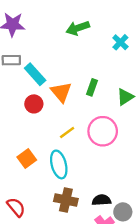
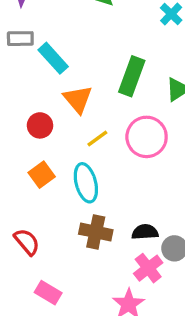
green rectangle: (92, 87) -> (132, 76), size x1.6
orange triangle: (61, 92) -> (78, 99), moved
red circle: (34, 104) -> (40, 125), moved

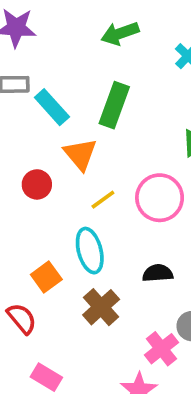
green rectangle: (132, 76) -> (114, 105), moved
orange square: (42, 175) -> (46, 277), moved
brown cross: (96, 232) -> (101, 307), turned 36
black semicircle: (145, 232) -> (158, 273), moved

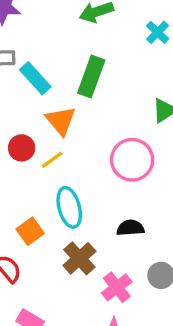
yellow line: (103, 200) -> (52, 160), moved
pink cross: (161, 349) -> (117, 287), moved

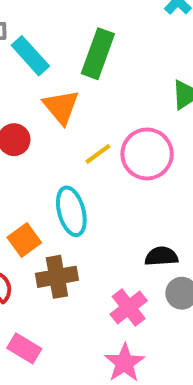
yellow line: (52, 160) -> (98, 154), moved
black semicircle: (130, 228) -> (161, 256), moved
brown cross: (79, 258) -> (57, 277), moved, turned 32

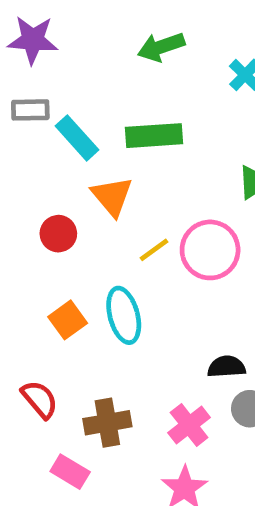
green rectangle: (98, 54) -> (154, 136), turned 66
orange square: (24, 240) -> (68, 320), moved
brown cross: (57, 277) -> (107, 423), moved

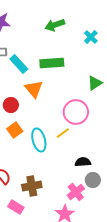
yellow line: (154, 250) -> (63, 133), moved
orange square: (68, 320) -> (15, 130), moved
pink cross: (189, 425) -> (76, 192), moved

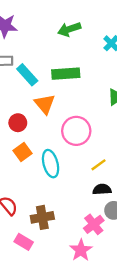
pink circle: (76, 112) -> (76, 131), moved
yellow line: (63, 133) -> (98, 165), moved

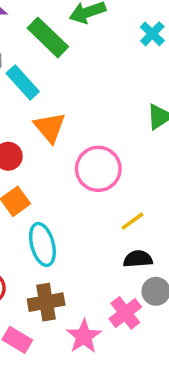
green rectangle: (66, 74) -> (48, 37), moved, turned 48
cyan ellipse: (51, 164) -> (42, 244), moved
pink star: (81, 250) -> (84, 336), moved

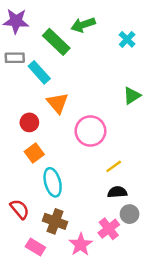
brown cross: (46, 302) -> (55, 221), turned 30

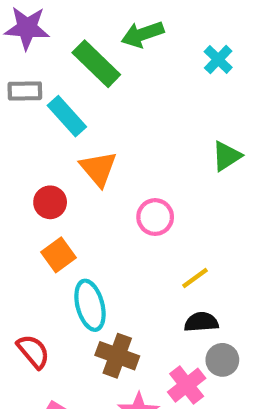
pink circle: (90, 131) -> (155, 217), size x0.7
brown cross: (55, 221) -> (117, 356), moved

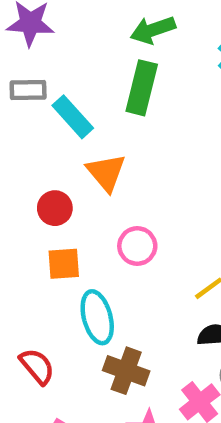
green rectangle: (96, 64) -> (142, 88), moved, turned 60
pink circle: (155, 217) -> (137, 246), moved
orange square: (58, 255) -> (64, 264), turned 32

